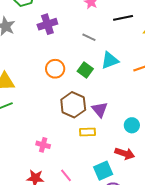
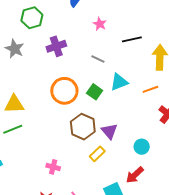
orange circle: (55, 69) -> (64, 91), size x1.4
yellow rectangle: (87, 132) -> (97, 154), turned -42
red arrow: (125, 154) -> (135, 175), turned 120

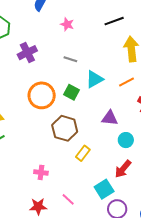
black line: (132, 39) -> (114, 21), moved
purple triangle: (109, 131) -> (110, 118), moved, turned -36

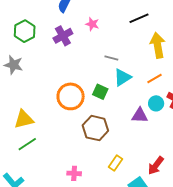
purple cross: (27, 53) -> (63, 36), moved
gray line: (70, 59) -> (111, 58), moved
cyan circle: (126, 140) -> (156, 103), moved
yellow rectangle: (83, 153) -> (116, 163), moved

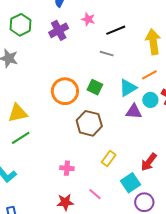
black line: (139, 18) -> (116, 30), moved
cyan triangle: (122, 77) -> (128, 88), moved

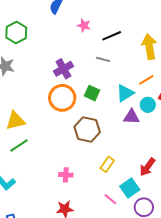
purple cross: (59, 30) -> (63, 69), moved
pink line: (95, 194) -> (110, 199), moved

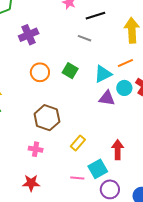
purple cross: (63, 69) -> (29, 35), moved
orange circle: (62, 98) -> (40, 72), size x0.7
brown hexagon: (87, 129) -> (47, 118), moved
red arrow: (147, 167) -> (118, 150), turned 138
pink line: (110, 199) -> (77, 178), turned -40

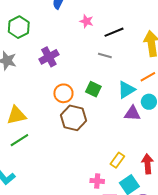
brown hexagon: (47, 118) -> (74, 118), moved
yellow rectangle: (78, 143) -> (117, 160), moved
pink cross: (36, 149) -> (97, 181), moved

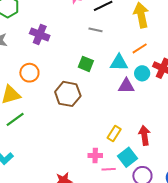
purple cross: (49, 57) -> (40, 34), turned -36
cyan triangle: (126, 90) -> (119, 63), turned 36
orange circle: (63, 93) -> (29, 73), moved

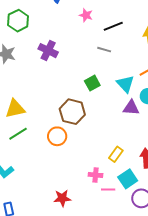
cyan triangle: (119, 63) -> (125, 84), turned 42
green square: (86, 64) -> (92, 83), turned 35
orange circle: (29, 73) -> (57, 136), moved

